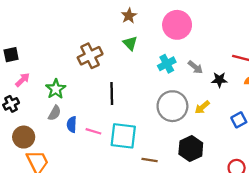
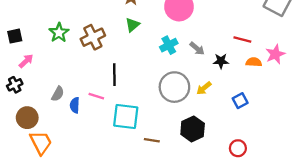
green triangle: (130, 43) -> (133, 25), turned 35
green star: (56, 89) -> (59, 33), moved
pink line: (93, 131) -> (96, 96), moved

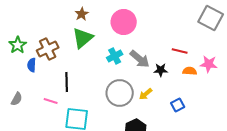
green triangle: (133, 25) -> (83, 38), size x1.6
gray arrow: (197, 49) -> (140, 59), size x1.5
pink star: (275, 54) -> (209, 64), turned 30
blue semicircle: (75, 105) -> (32, 65), moved

